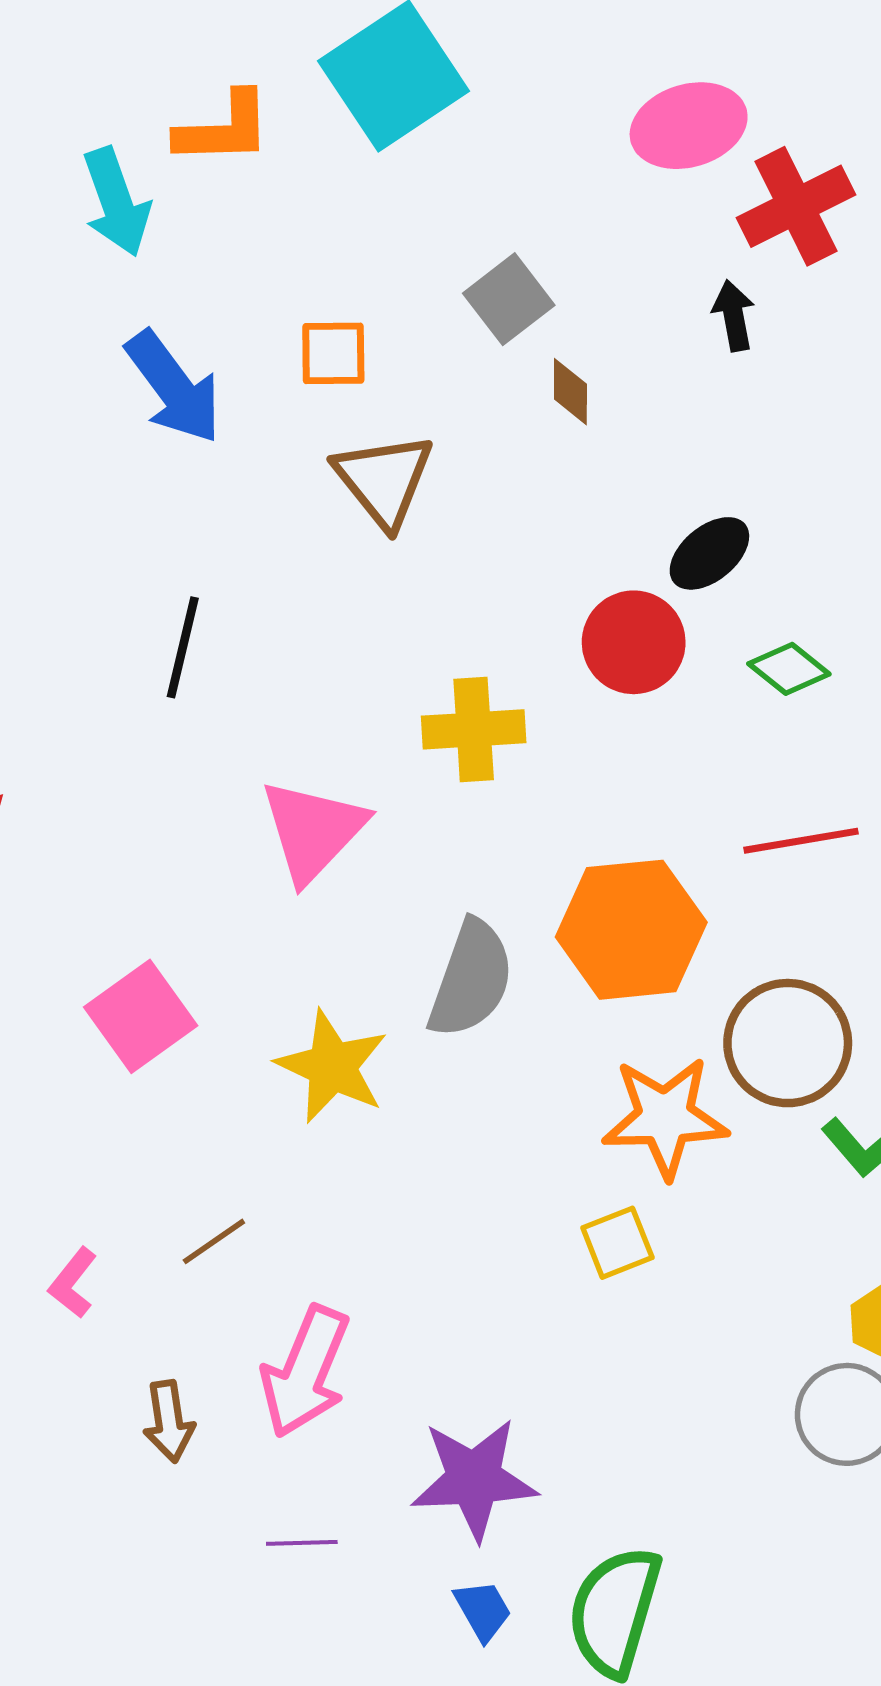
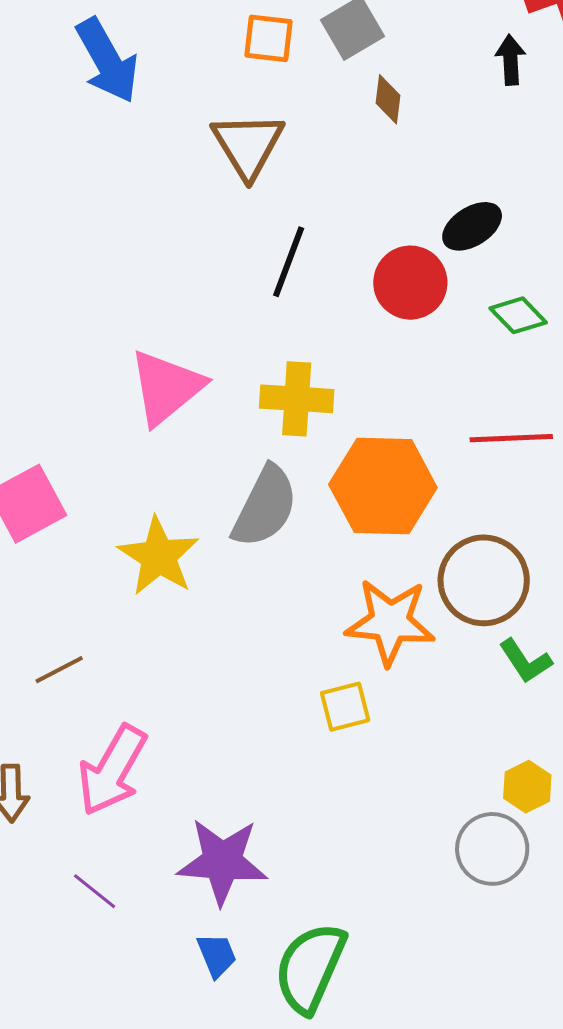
orange square: (333, 353) -> (268, 38), moved
black line: (183, 647) -> (289, 262), moved
yellow cross: (474, 729) -> (297, 399), moved
purple line: (302, 1543) -> (95, 891), turned 33

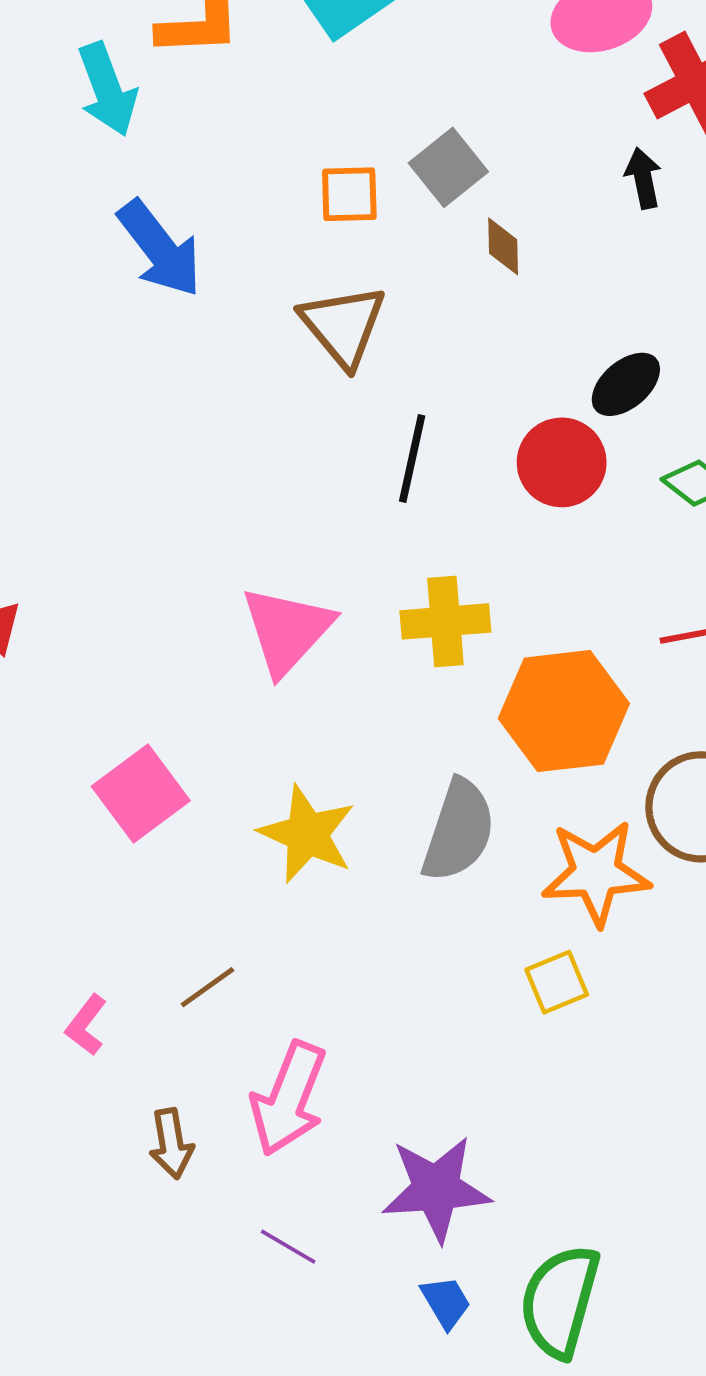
gray semicircle: (265, 507) -> (459, 831), moved

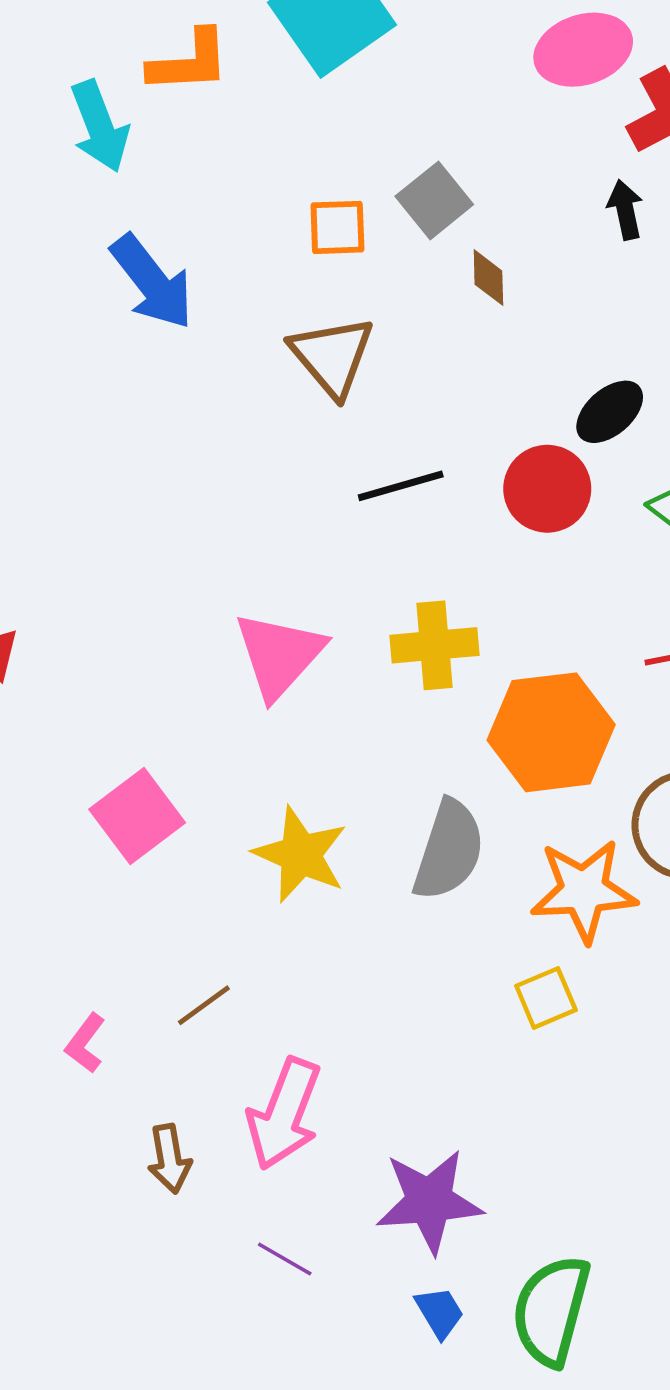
black line: (412, 459) -> (401, 486), turned 62

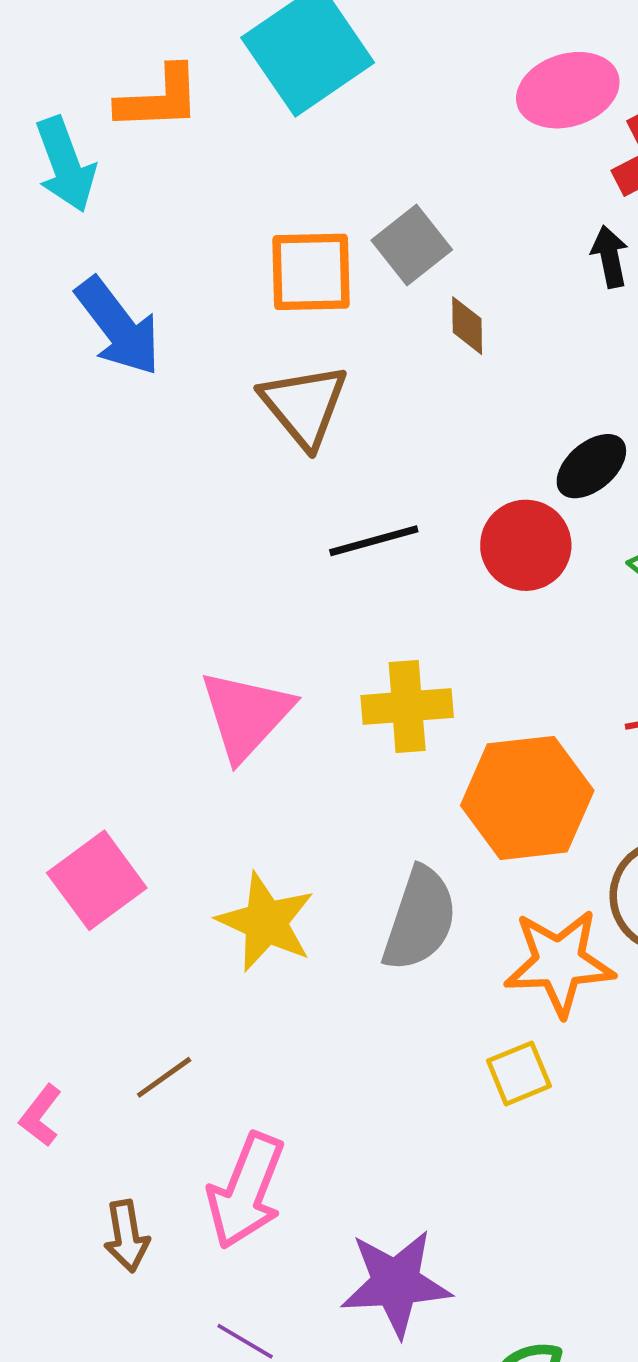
orange square: (337, 227) -> (311, 272), size x1.4

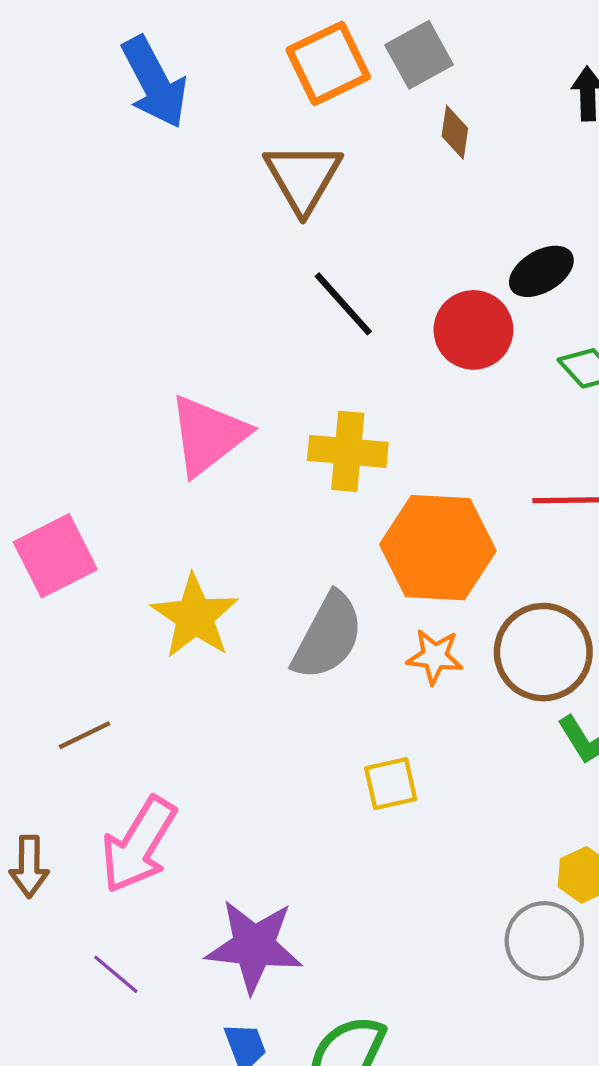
orange square: (311, 272) -> (328, 63), turned -34
black line: (374, 541) -> (343, 304), turned 54
orange star: (559, 963) -> (435, 657), moved, size x0.6

